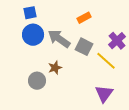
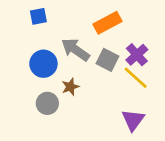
orange rectangle: (84, 18) -> (107, 23), size x1.5
blue circle: (33, 35) -> (43, 64), moved
purple cross: (117, 41) -> (137, 55), moved

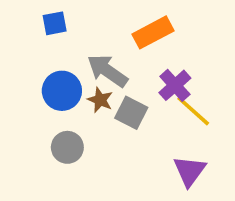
purple cross: (137, 55) -> (175, 85), moved
gray square: (107, 60) -> (131, 113), moved
brown star: (70, 87) -> (100, 100), moved, turned -30

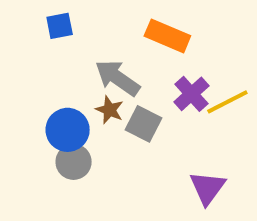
orange rectangle: (153, 32) -> (167, 36), turned 51
blue circle: (62, 91) -> (68, 130), moved
yellow line: (193, 111) -> (227, 102), moved, turned -69

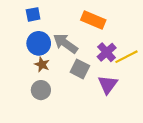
brown star: (110, 110) -> (42, 64), moved
blue circle: (68, 130) -> (39, 43), moved
purple triangle: (207, 188) -> (108, 85), moved

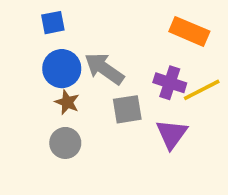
orange rectangle: (93, 20) -> (189, 31), moved
purple cross: (107, 52) -> (170, 83), turned -30
gray square: (80, 69) -> (127, 109), turned -36

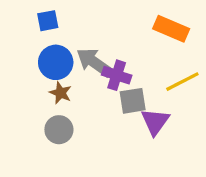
purple cross: (170, 83) -> (117, 75), moved
gray square: (127, 109) -> (133, 101), moved

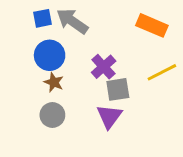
gray arrow: (94, 62) -> (72, 21), moved
purple cross: (117, 75) -> (104, 67), turned 30
purple triangle: (155, 122) -> (109, 116), moved

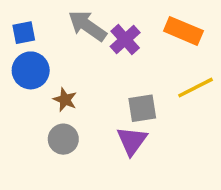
blue square: (42, 18) -> (24, 33), moved
blue circle: (50, 55) -> (31, 70), moved
purple cross: (104, 67) -> (125, 39), moved

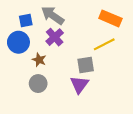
blue square: (24, 33) -> (26, 21), moved
purple cross: (125, 39) -> (55, 37), moved
yellow line: (196, 88) -> (104, 44), moved

